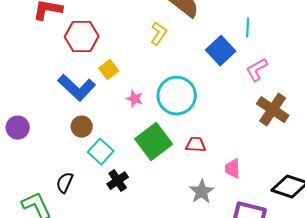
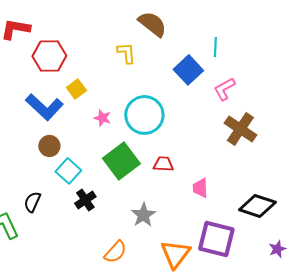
yellow L-shape: (159, 34) -> (126, 53), turned -40
gray star: (202, 192) -> (143, 215), moved

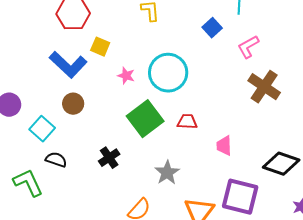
blue square: (188, 70) -> (212, 28), size x0.7
yellow square: (76, 89) -> (100, 47), turned -30
cyan square: (68, 171) -> (42, 129), moved
black semicircle: (32, 202) -> (56, 160), turned 85

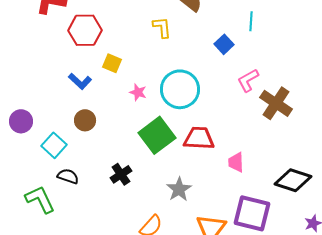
pink L-shape: (248, 47) -> (248, 80), moved
blue L-shape: (68, 65) -> (80, 81), size x0.6
red trapezoid: (187, 122) -> (199, 138), size x1.5

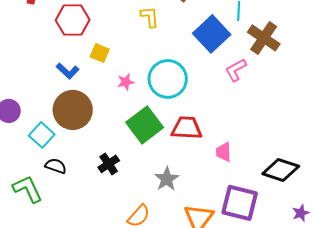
blue square: (224, 44) -> (212, 34), size x1.8
pink star: (138, 92) -> (126, 82), turned -30
brown cross: (276, 103) -> (264, 38), moved
brown circle: (85, 120) -> (73, 110), size x1.8

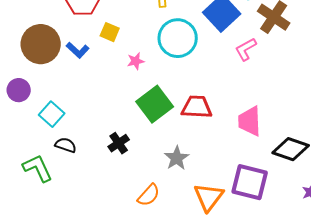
cyan circle: (168, 79) -> (178, 38), moved
brown circle: (73, 110) -> (41, 44), moved
pink trapezoid: (224, 152) -> (250, 121), moved, size x1.5

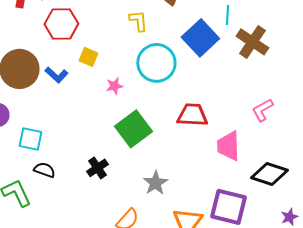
pink L-shape: (246, 49) -> (262, 110), moved
red trapezoid: (197, 107) -> (192, 115), moved
cyan square: (52, 114) -> (30, 139), turned -30

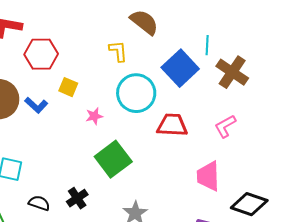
pink L-shape: (262, 110) -> (225, 126), moved
red trapezoid: (192, 115) -> (172, 125), moved
black semicircle: (44, 170) -> (39, 203), moved

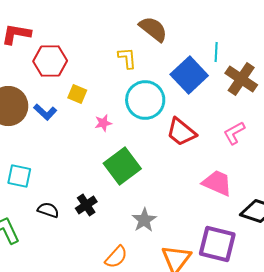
red trapezoid: (172, 125) -> (181, 132), turned -144
pink trapezoid: (208, 176) -> (217, 183), turned 116

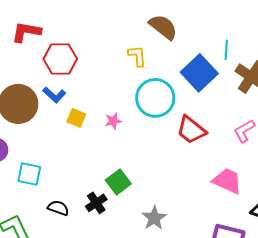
yellow square: (77, 94) -> (76, 118), moved
blue L-shape: (45, 112) -> (54, 95), moved
green square: (122, 166) -> (118, 182), moved, size x0.7

